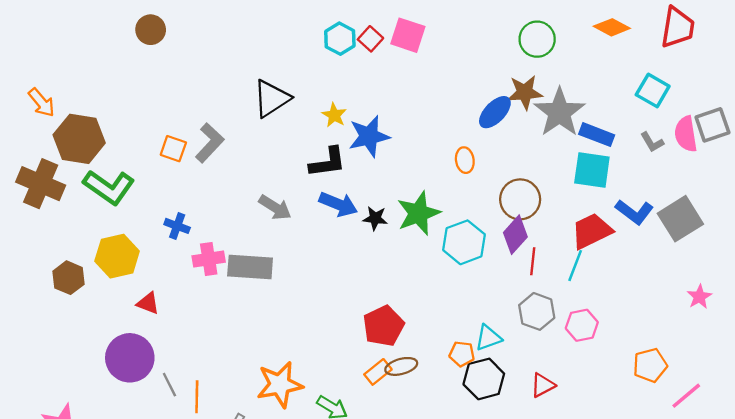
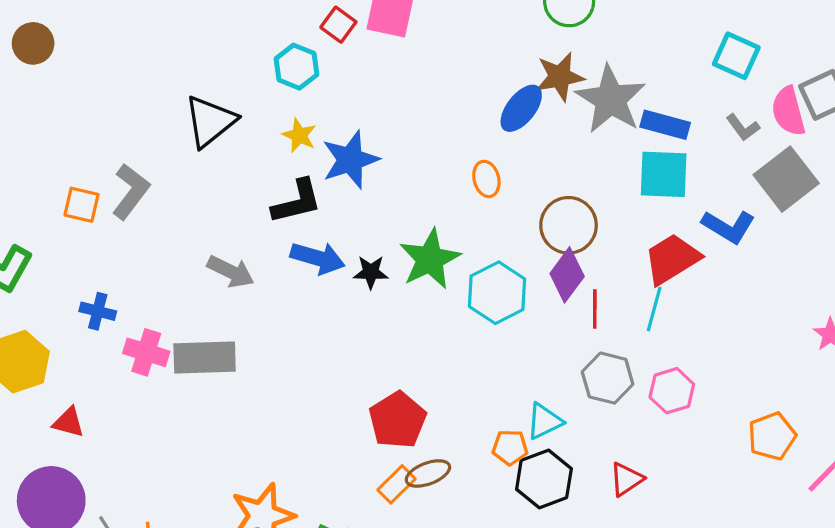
cyan hexagon: (340, 39) -> (296, 67), moved
gray square: (680, 219) -> (786, 179), moved
pink cross: (209, 259) -> (146, 352), turned 32

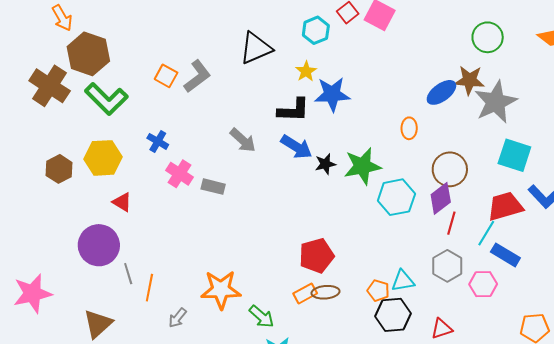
blue rectangle: (665, 125) -> (505, 255), moved
black star: (371, 272) -> (325, 164), turned -30
gray rectangle: (205, 358) -> (213, 187), size x0.6

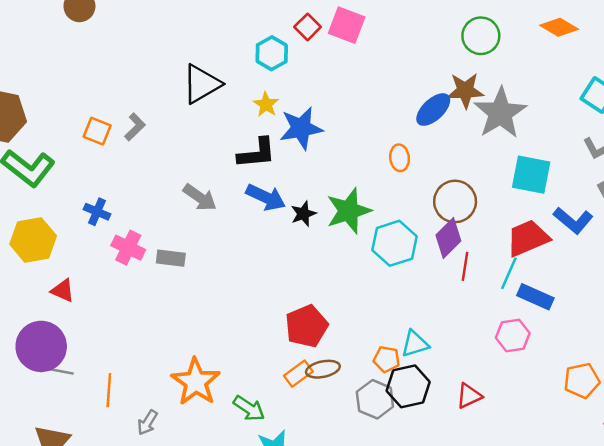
gray L-shape: (197, 76) -> (135, 127), size x0.7
gray hexagon: (447, 266) -> (375, 399), moved
gray line: (128, 274) -> (60, 371), moved, turned -55
orange star: (221, 290) -> (196, 382), turned -30

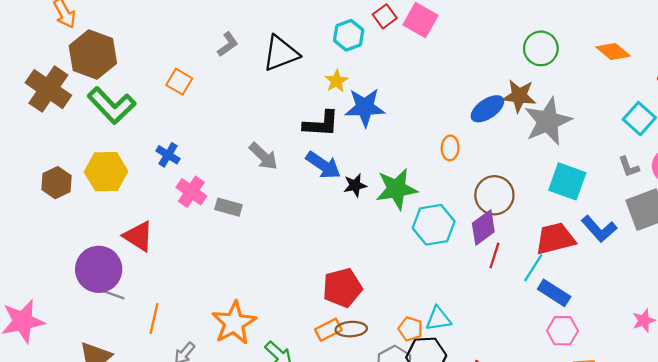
gray L-shape: (135, 127) -> (228, 44), moved
red triangle: (63, 291) -> (138, 236), moved, size x1.4
pink hexagon: (513, 335) -> (562, 331), moved

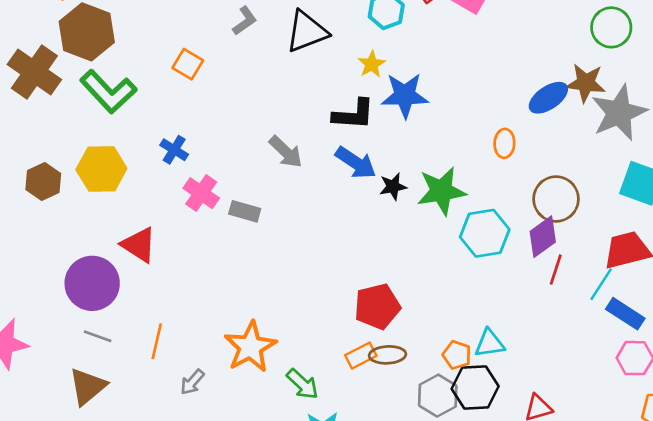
gray line: (113, 294) -> (98, 336), moved

